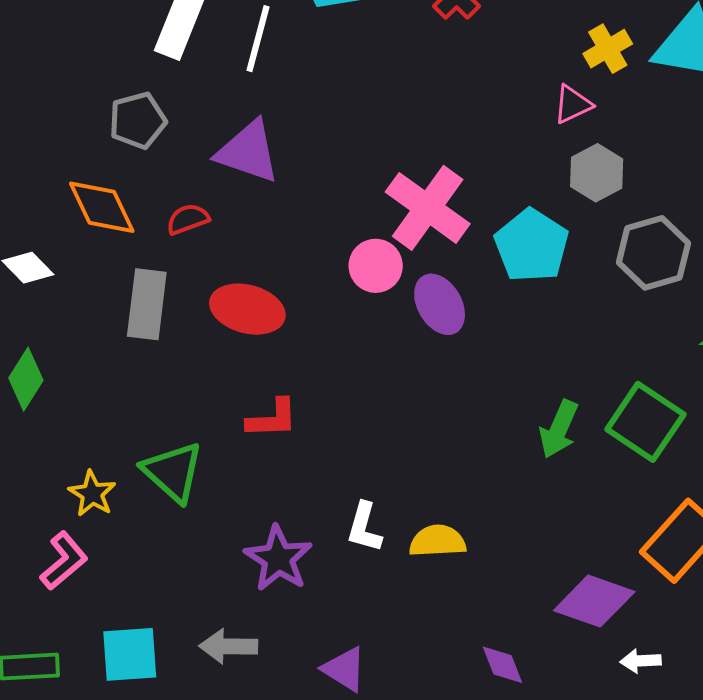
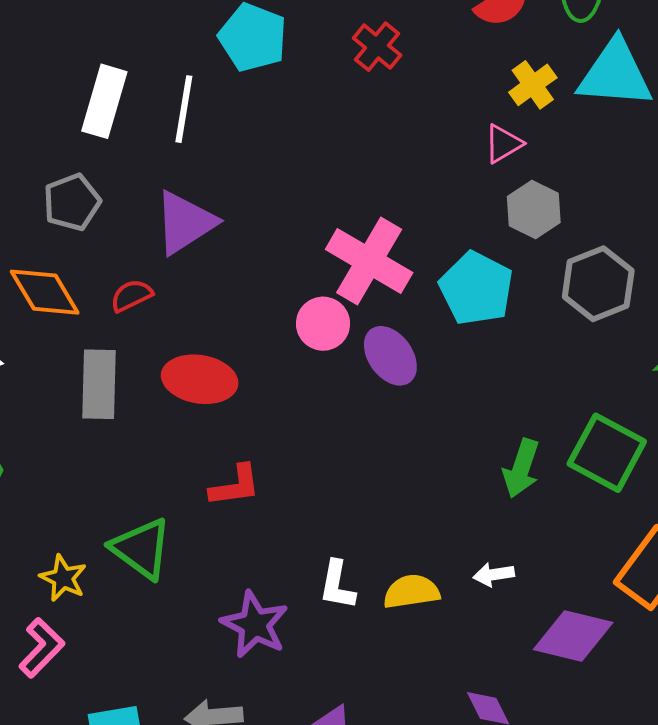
purple triangle: (248, 152) -> (185, 222), turned -46
white arrow: (641, 661) -> (494, 574), moved

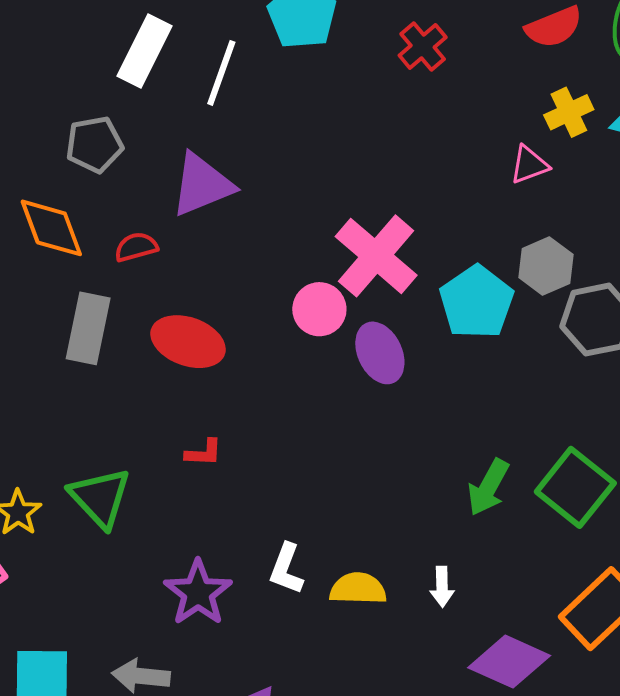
gray hexagon: (534, 210) -> (546, 266), moved
red L-shape: (235, 486) -> (204, 453), size x0.7
white arrow: (494, 574) -> (442, 587), turned -93

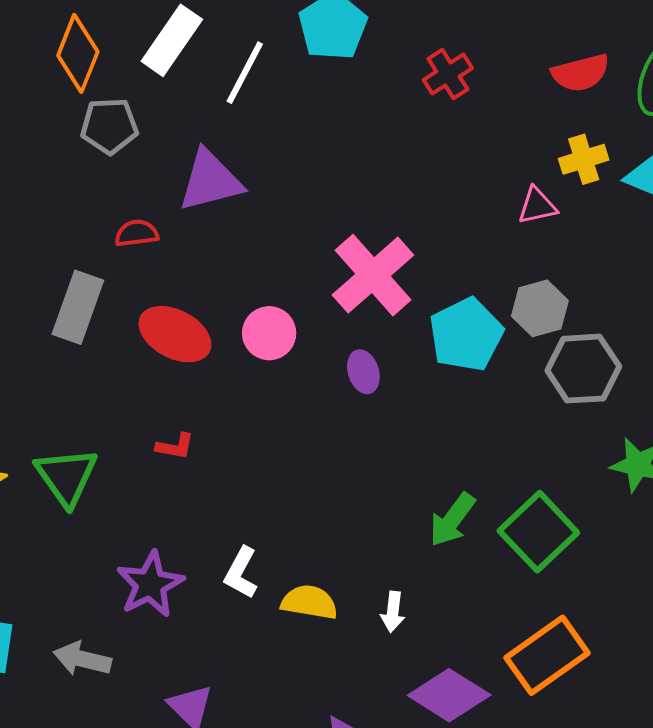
orange diamond: (51, 228) -> (78, 53), moved, turned 34
pink circle: (319, 309) -> (269, 333), moved
purple ellipse: (380, 353) -> (363, 372), size x0.7

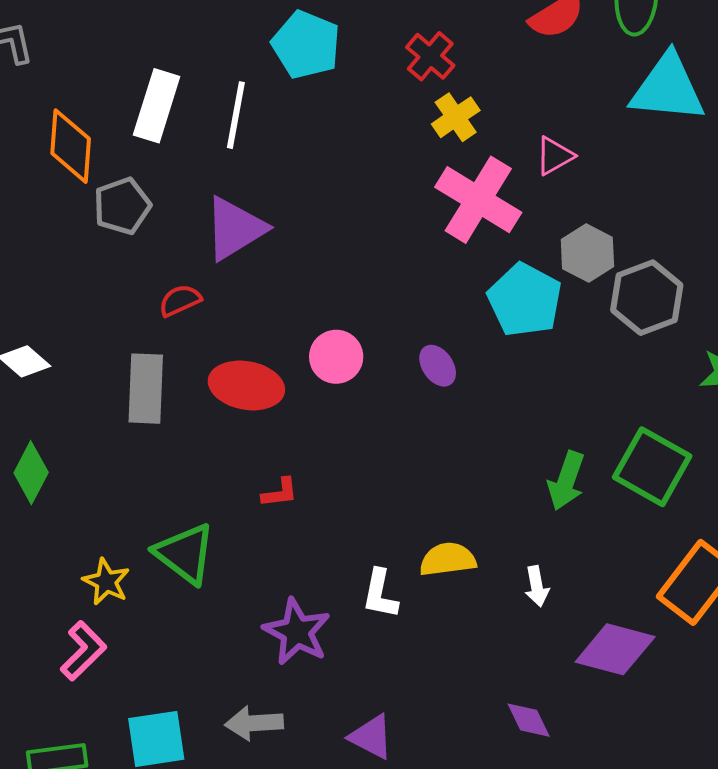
yellow cross: (584, 159) -> (456, 117), moved
pink cross: (373, 275) -> (478, 200), moved
yellow semicircle: (309, 602) -> (448, 559), moved

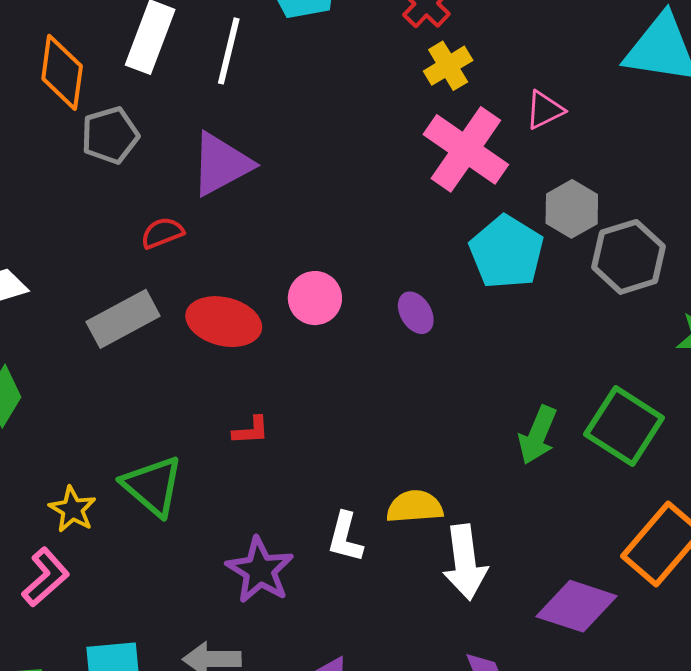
gray rectangle: (146, 389) -> (123, 319), turned 56
white arrow: (537, 586) -> (465, 562), moved, size x1.8

